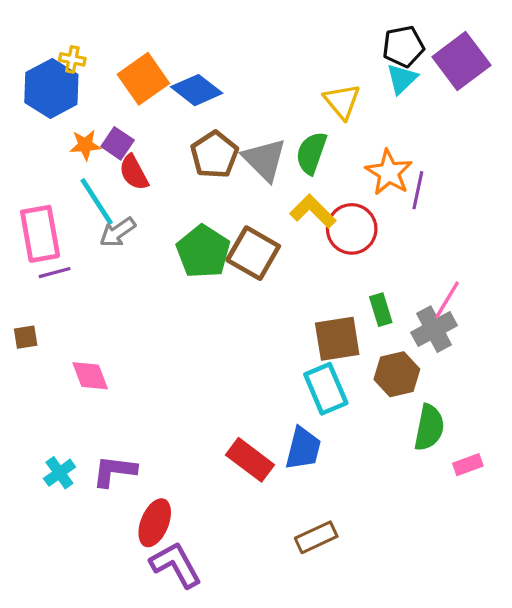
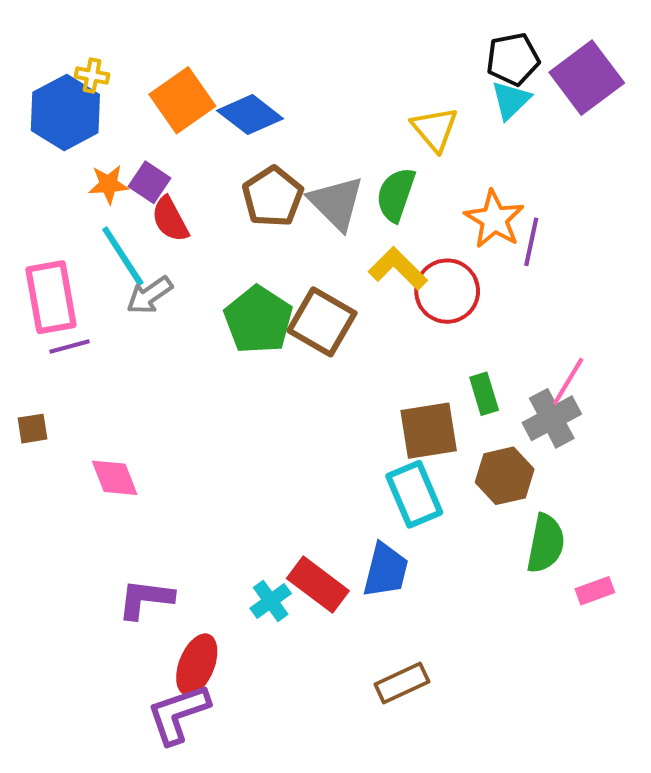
cyan cross: (59, 473) -> (271, 601), moved
purple L-shape: (176, 565) -> (178, 714), moved, turned -80

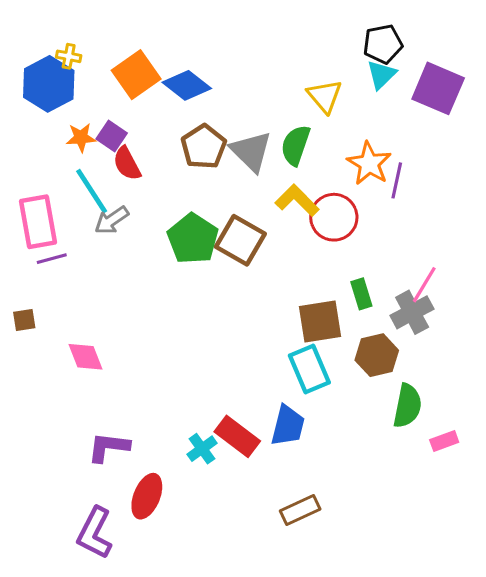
purple square: (587, 78) -> (438, 88), moved, turned -30
purple L-shape: (178, 714) -> (95, 533), moved, turned -44

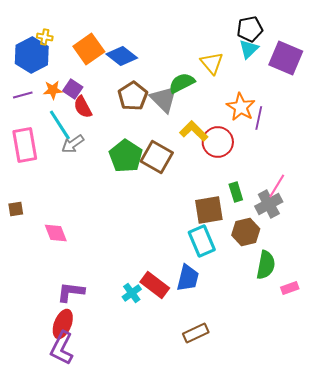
green semicircle: (296, 145) -> (182, 83), moved, turned 44
purple line: (52, 259) -> (23, 95), moved
red ellipse: (147, 496) -> (63, 324), moved

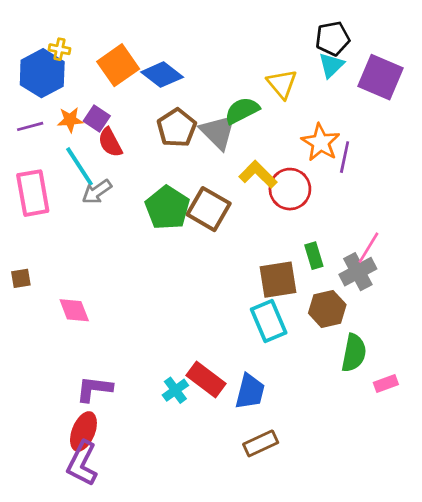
blue trapezoid: (188, 278) -> (250, 392), moved

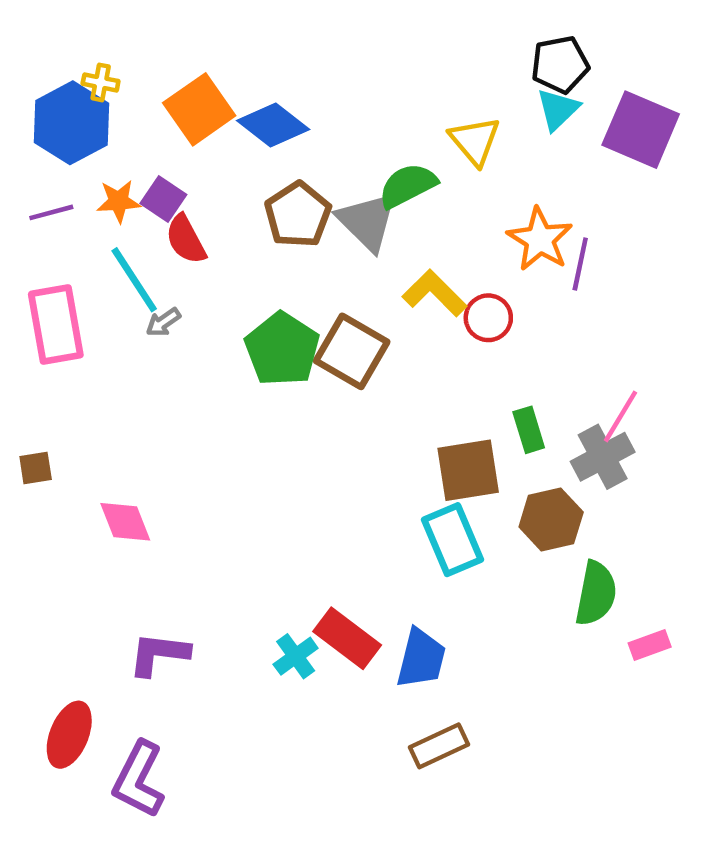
red circle: (290, 189) -> (488, 318), size x0.7
gray arrow: (97, 192) -> (163, 322), size x0.7
red ellipse: (83, 431) -> (69, 735), moved

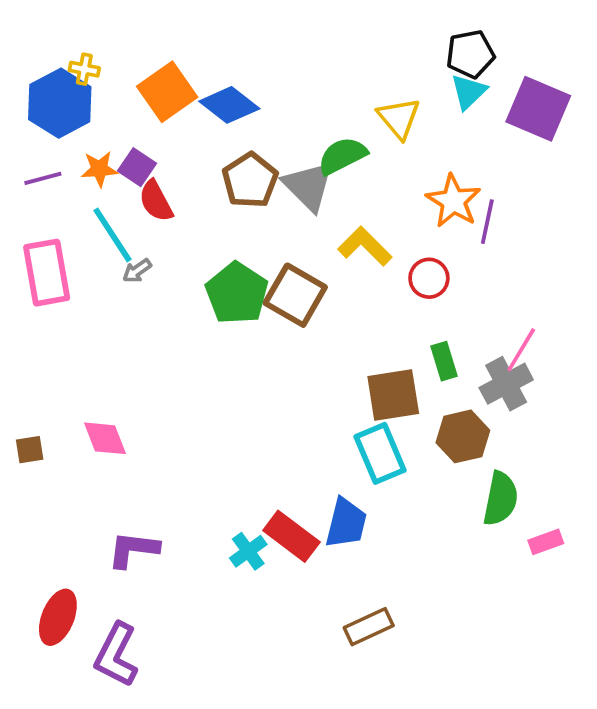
red circle: (488, 318) -> (429, 278), moved
brown square: (36, 468) -> (30, 450), moved
blue trapezoid: (421, 658) -> (346, 523), moved

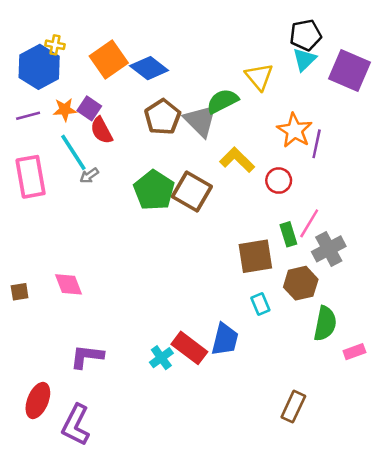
pink line: (521, 350) -> (309, 223), moved
cyan rectangle: (380, 453) -> (260, 304), moved, size x0.6
brown rectangle: (369, 627) -> (293, 407), moved, turned -40

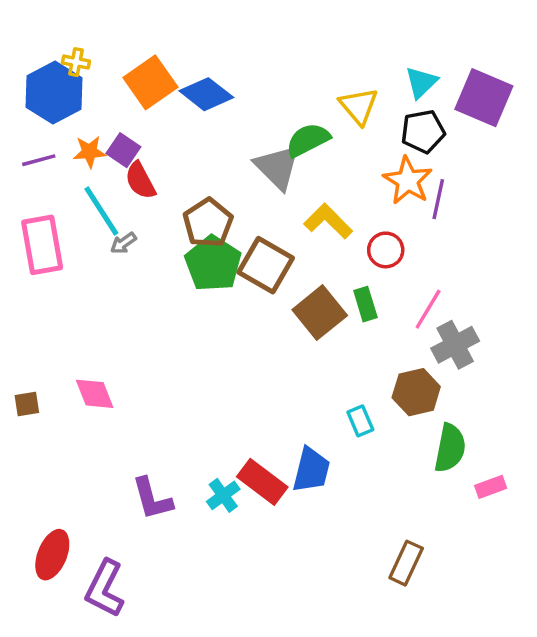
black pentagon: (306, 35) -> (423, 131), moved
brown pentagon: (163, 117) -> (208, 223), moved
green rectangle: (288, 234) -> (365, 304), moved
brown square: (255, 256) -> (320, 313), moved, turned -30
purple L-shape: (87, 356) -> (152, 499), moved, turned -112

